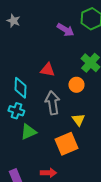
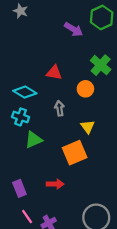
gray star: (13, 21) -> (21, 11), moved
cyan diamond: (20, 88) -> (25, 92), turned -60
gray arrow: (52, 103) -> (59, 108), size x0.6

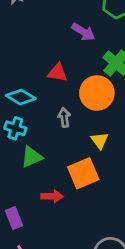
purple arrow: (74, 29) -> (83, 32), moved
orange circle: (85, 89) -> (97, 93), size x1.6
red arrow: (55, 184) -> (52, 196), moved

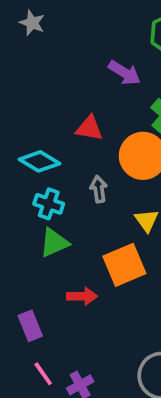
cyan cross: (15, 128) -> (49, 204), moved

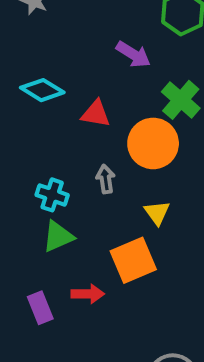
cyan diamond: (39, 161) -> (42, 90), moved
purple rectangle: (30, 326) -> (40, 308), moved

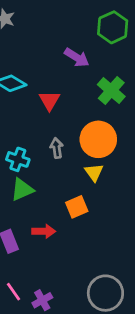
red triangle: (96, 114) -> (49, 101), turned 50
orange circle: (153, 143) -> (98, 139), moved
orange square: (133, 260) -> (77, 207), size x0.7

